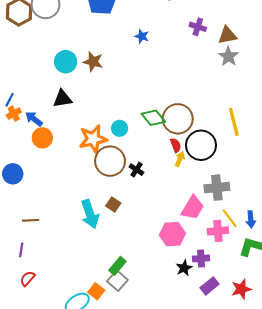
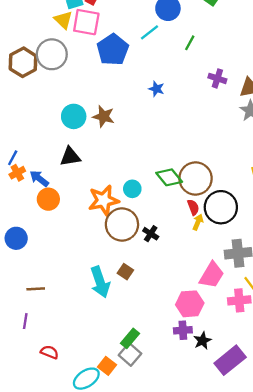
purple cross: (201, 258) -> (183, 330), moved
red semicircle: (28, 279) -> (50, 352), moved, turned 70
purple rectangle: (209, 286) -> (230, 360), size x1.5

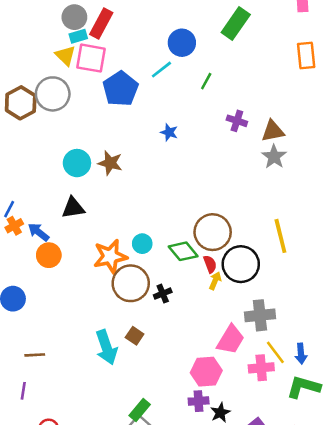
green diamond: (169, 177) -> (183, 251), moved
black cross: (151, 234) -> (163, 294), turned 35

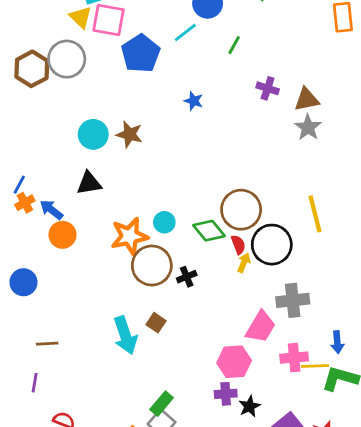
yellow line: (275, 352) -> (315, 366), moved, turned -55

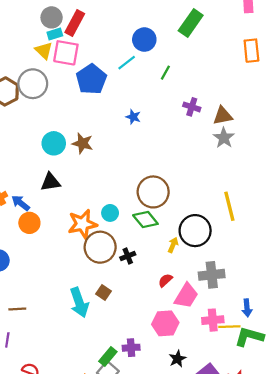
brown circle: (241, 210) -> (153, 192), moved
red semicircle: (238, 245) -> (165, 280), moved, turned -112
purple cross: (226, 394) -> (131, 348), moved

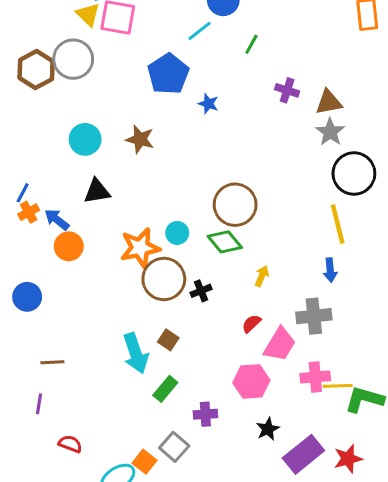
blue pentagon: (91, 79) -> (168, 74), moved
cyan circle: (54, 143) -> (85, 139), moved
black circle: (195, 231) -> (354, 174), moved
blue arrow: (247, 308) -> (330, 270), moved
green rectangle: (108, 357) -> (165, 389), moved

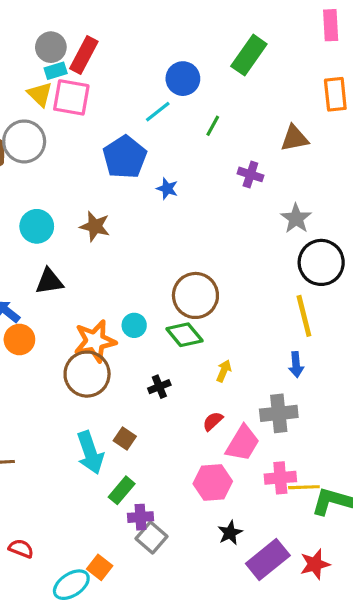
brown triangle: (329, 102) -> (294, 138), moved
brown circle: (164, 279) -> (87, 374), moved
purple cross: (205, 414) -> (140, 517), moved
gray square: (174, 447) -> (151, 538), moved

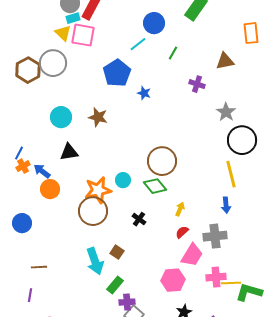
black cross: (159, 387) -> (139, 219), turned -32
red semicircle: (213, 421) -> (182, 232), moved

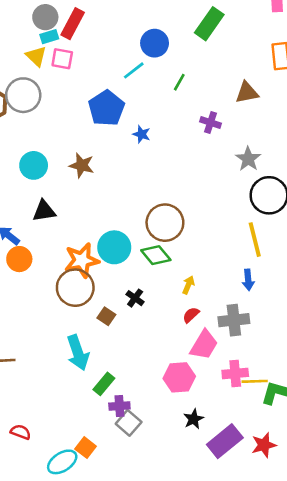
pink square: (83, 35) -> (62, 59), size x0.7
cyan circle: (123, 180) -> (114, 247), size x1.6
brown square: (117, 252) -> (106, 316), moved

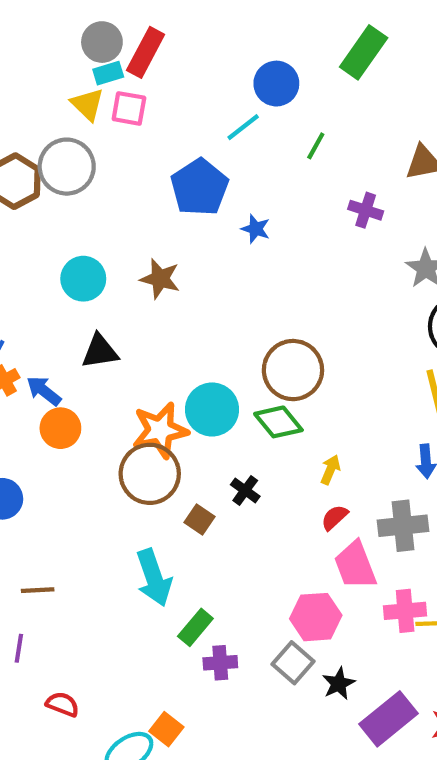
pink trapezoid: (204, 345) -> (355, 565), turned 128
gray square: (129, 423) -> (293, 663), moved

